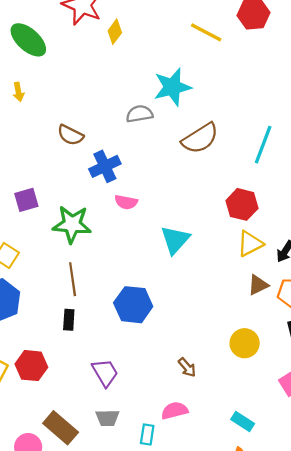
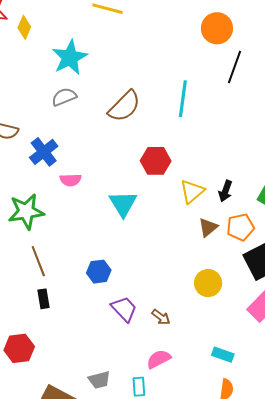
cyan star: (172, 87) -> (70, 57), moved
red hexagon: (242, 204) -> (156, 161), moved
blue hexagon: (133, 305) -> (99, 272), size x0.7
purple trapezoid: (105, 373) -> (124, 309), moved

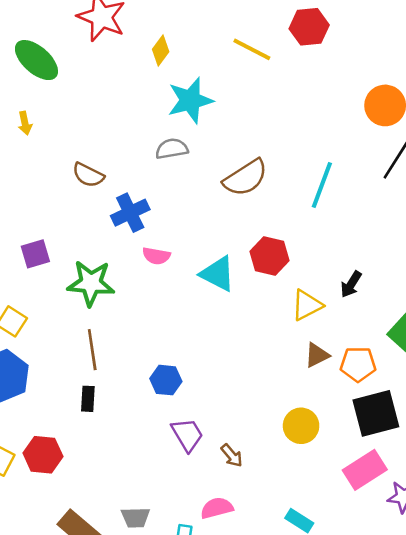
yellow diamond: (24, 27) -> (161, 50), moved
black arrow: (225, 191) -> (351, 284), moved
cyan triangle: (123, 204) -> (218, 274), moved, turned -44

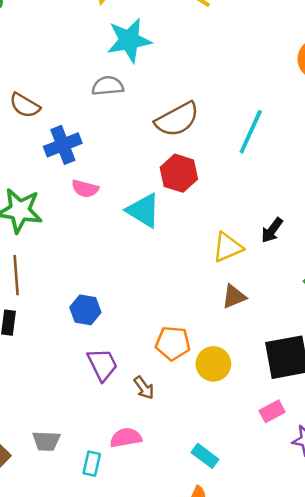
red hexagon: (269, 256) -> (179, 173), moved
orange pentagon: (358, 364) -> (173, 343), moved
pink rectangle: (365, 470) -> (272, 411), size x0.6

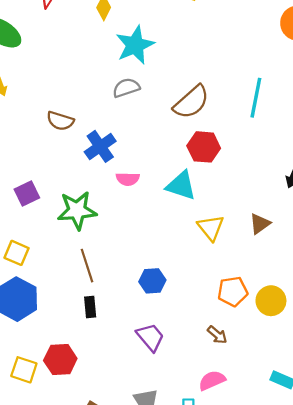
yellow triangle: (228, 247) -> (211, 228), moved, turned -32
brown triangle: (234, 297) -> (260, 224), moved
purple trapezoid: (102, 364) -> (150, 337), moved

